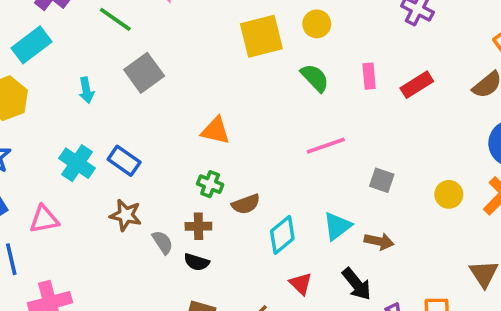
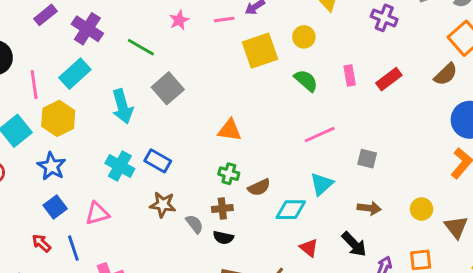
cyan arrow: (86, 90) -> (122, 106), size x1.6
yellow circle: (449, 194) -> (422, 209), moved
cyan triangle: (337, 226) -> (322, 184), moved
cyan diamond: (282, 235) -> (291, 210), turned 44

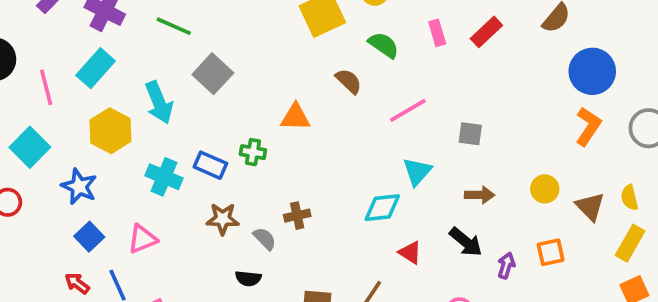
yellow hexagon: (58, 118) -> (110, 131), moved
green cross: (229, 174) -> (253, 152), moved
brown semicircle: (259, 187) -> (349, 81), moved, turned -105
black semicircle: (223, 238) -> (248, 278), moved

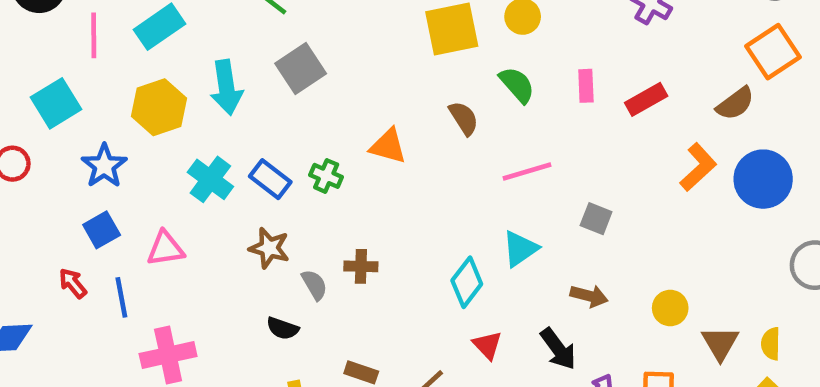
orange L-shape: (588, 126) -> (698, 167), moved
cyan diamond: (382, 208) -> (467, 282), turned -60

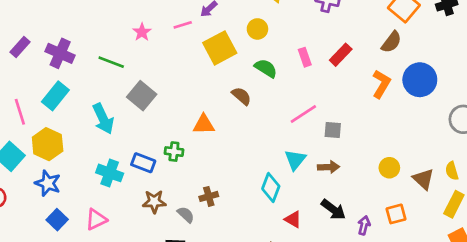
yellow hexagon: (159, 107) -> (48, 144), moved
pink line: (527, 171) -> (303, 114), moved
brown arrow: (589, 296) -> (329, 167), moved

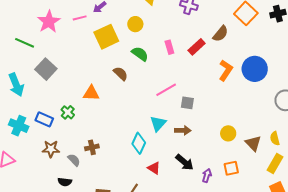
pink star: (142, 32) -> (49, 22), size x1.6
brown semicircle: (391, 42) -> (220, 34), moved
green cross: (174, 152) -> (68, 112), turned 32

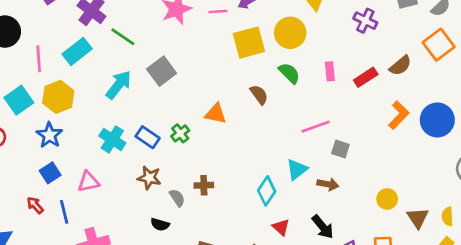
yellow circle: (135, 24) -> (290, 33), size x1.5
green line: (25, 43) -> (123, 37), moved
cyan arrow: (16, 85) -> (119, 85), turned -130

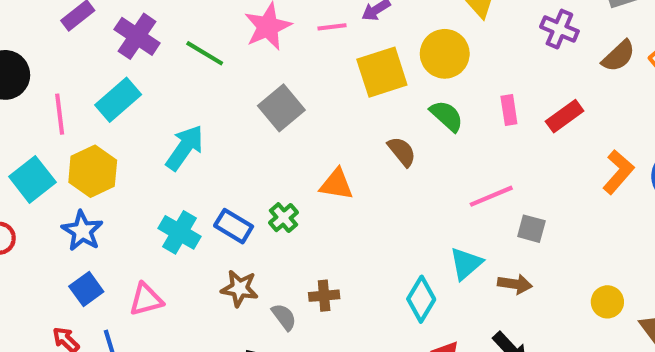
green line: (123, 37) -> (205, 53), moved
brown semicircle: (400, 65) -> (618, 56), moved
gray square: (162, 71) -> (281, 108), moved

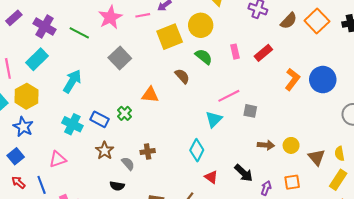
cyan triangle: (466, 264) -> (214, 119), moved
brown arrow: (515, 284) -> (266, 145), moved
brown star: (240, 288) -> (105, 151), turned 30
blue square: (86, 289) -> (16, 156), moved

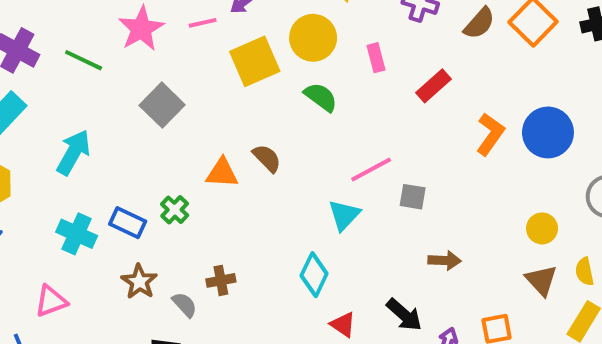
pink rectangle: (235, 52) -> (376, 58), moved
brown semicircle: (182, 76) -> (267, 158), moved
yellow circle: (291, 145) -> (542, 228), moved

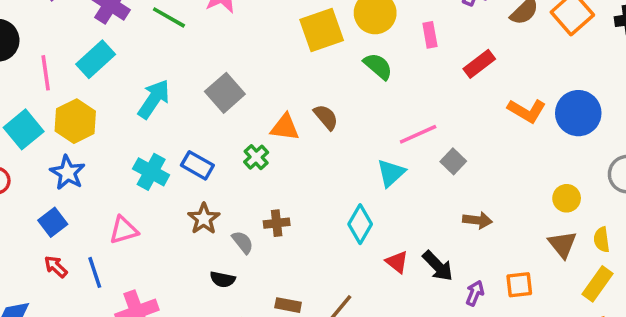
gray square: (162, 105) -> (225, 93), moved
orange L-shape: (490, 134) -> (527, 111), turned 81
gray square: (413, 197) -> (453, 161), turned 30
green cross: (175, 210) -> (256, 157), moved
red triangle: (343, 325) -> (397, 262), moved

